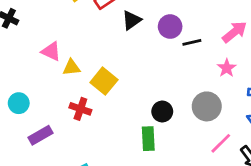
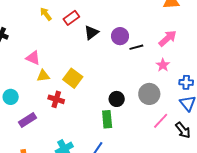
yellow triangle: (71, 67) -> (43, 76), moved

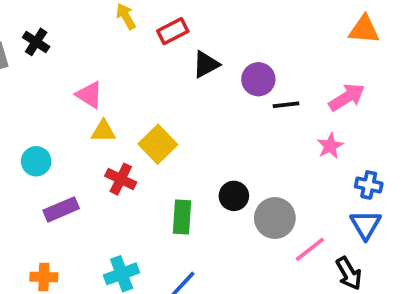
gray circle: (149, 94) -> (275, 218), moved
green rectangle: (107, 119) -> (182, 217), moved

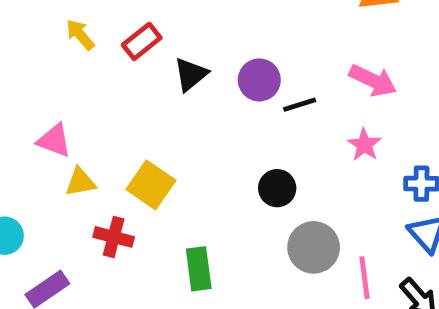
pink arrow: (347, 97) -> (373, 80), turned 69
black circle: (234, 196) -> (277, 188), moved
pink line: (310, 249) -> (365, 278), turned -48

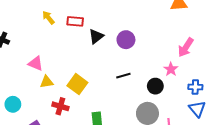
red rectangle: (142, 41) -> (75, 21), turned 42
pink arrow: (373, 80) -> (186, 47), moved, turned 96
black line: (300, 105) -> (123, 76), moved
black circle: (277, 188) -> (155, 86), moved

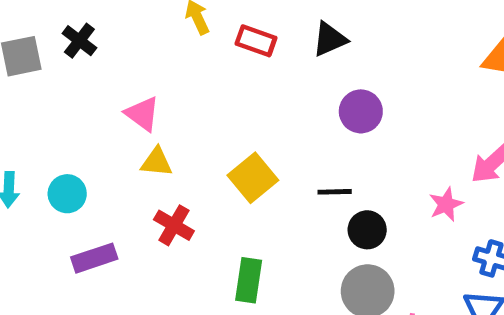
black triangle: (96, 36) -> (330, 39), moved
yellow square: (77, 84) -> (253, 178), moved
black circle: (155, 86) -> (367, 230), moved

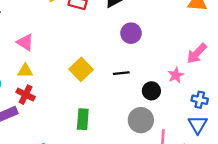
yellow triangle: (157, 162) -> (25, 71), moved
red cross: (174, 225) -> (26, 95), moved
black circle: (367, 230) -> (151, 91), moved

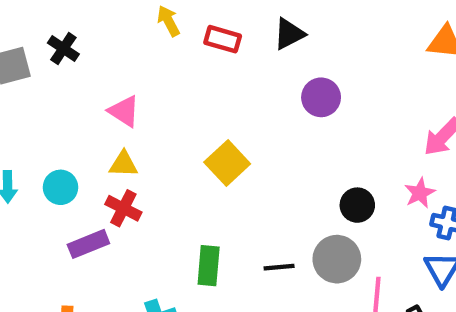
black line: (121, 73) -> (279, 267), moved
pink star: (176, 75) -> (420, 193), moved
green rectangle: (83, 119) -> (209, 266), moved

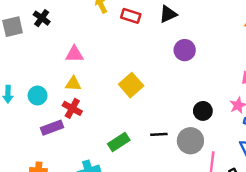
pink triangle: (124, 111) -> (74, 54), turned -36
green rectangle: (209, 266) -> (119, 142), turned 50
black line: (279, 267) -> (159, 134), moved

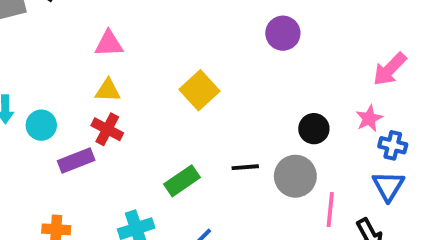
cyan circle: (38, 96) -> (41, 125), moved

